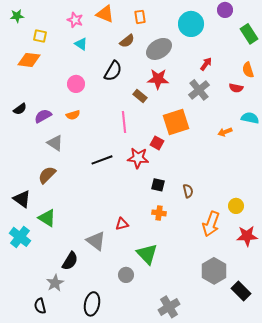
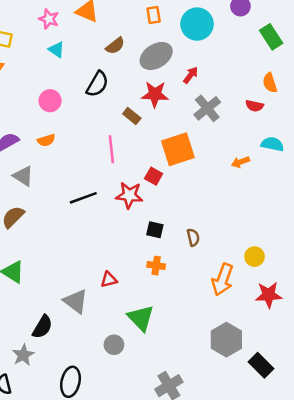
orange rectangle: (140, 17) -> (154, 15), moved
red arrow: (206, 64) -> (191, 75), moved

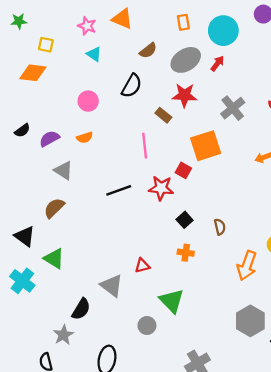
red arrow: (191, 75) -> (217, 63), moved
black square: (155, 230) -> (185, 220), turned 35

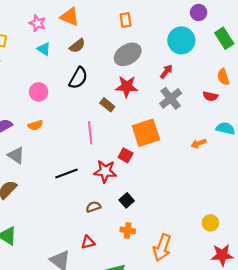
cyan circle: (223, 31) -> (181, 40), moved
brown semicircle: (148, 51) -> (77, 46), moved
red arrow: (217, 63) -> (166, 72), moved
brown semicircle: (220, 227) -> (93, 207), moved, turned -96
orange arrow: (247, 266) -> (162, 248), moved

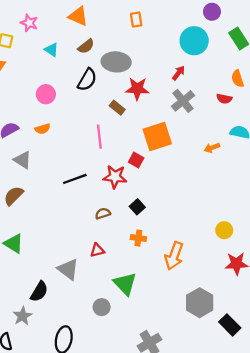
pink star: (38, 23) -> (29, 23), moved
gray ellipse: (128, 54) -> (116, 62), moved, turned 36

